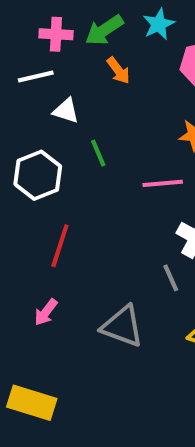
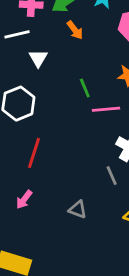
white triangle: (66, 111) -> (38, 58), turned 42
green line: (98, 153) -> (85, 88), moved
gray triangle: (122, 326) -> (78, 209), size x0.6

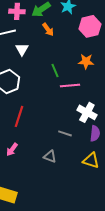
gray line: (112, 176) -> (65, 133), moved, turned -48

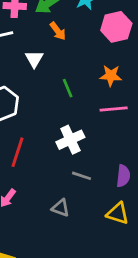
white triangle: (22, 49) -> (34, 59), moved
pink line: (70, 85) -> (114, 109), moved
white cross: (87, 112) -> (70, 140), moved, turned 36

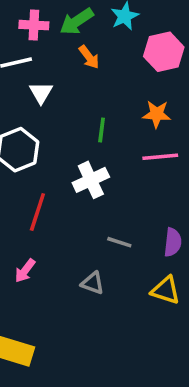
white triangle: (34, 59) -> (41, 93), moved
green line: (68, 88) -> (102, 130), turned 30
white cross: (70, 140) -> (91, 180), moved

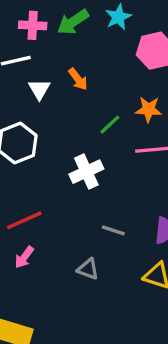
orange arrow: (89, 57) -> (78, 79), moved
green line: (102, 130) -> (110, 125), moved, turned 40
red line: (37, 212) -> (24, 220), moved, turned 48

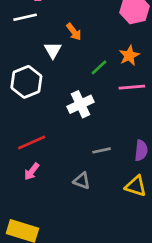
white triangle: (39, 89) -> (53, 50), moved
orange star: (149, 109) -> (129, 56), turned -30
gray line: (113, 230) -> (102, 150), turned -30

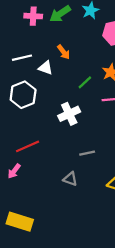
white line: (25, 17) -> (22, 58), moved
white triangle: (53, 50) -> (46, 68), turned -40
pink arrow: (32, 172) -> (14, 171), moved

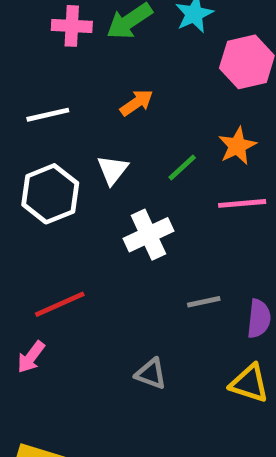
orange arrow: (64, 52) -> (137, 103), turned -88
white triangle: (46, 68) -> (113, 170), moved, turned 48
gray line: (87, 153) -> (204, 302), moved

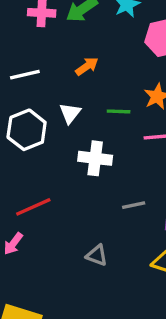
green line: (182, 167) -> (119, 111), turned 45
white cross: (149, 235) -> (95, 158), turned 32

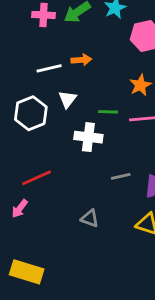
orange arrow: (87, 66) -> (81, 60), turned 30
white line: (25, 75) -> (49, 68), moved
green line: (119, 111) -> (108, 112), moved

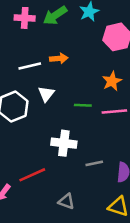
white cross: (88, 137) -> (64, 143), moved
red line: (36, 178) -> (32, 175), moved

